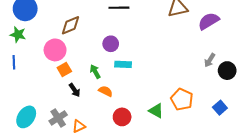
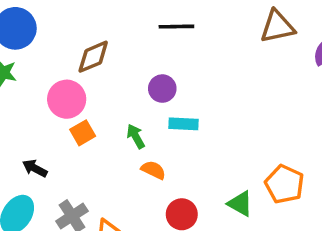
black arrow: (75, 90) -> (35, 168), moved, turned 152

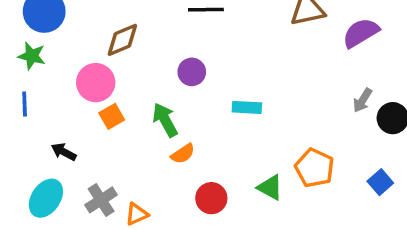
cyan rectangle: (184, 124) -> (247, 107), moved
green arrow: (136, 136) -> (165, 120), size x1.4
orange semicircle: (153, 170) -> (183, 154), turned 120

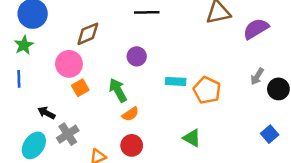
green star: (32, 56) -> (24, 45), turned 30
orange pentagon: (314, 168) -> (207, 90), moved
red circle: (211, 198) -> (132, 145), moved
gray cross: (101, 200) -> (68, 134), moved

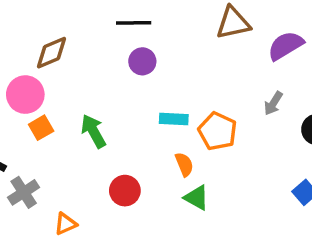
purple circle: (137, 56) -> (142, 61), moved
gray arrow: (257, 76) -> (273, 103), moved
orange semicircle: (130, 114) -> (184, 164), moved, turned -78
red circle: (132, 145) -> (125, 191), moved

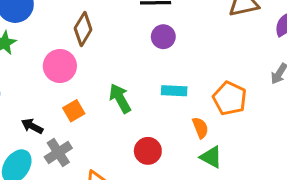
brown diamond: (52, 53) -> (83, 29), turned -36
cyan rectangle: (174, 119) -> (174, 91), moved
orange square: (41, 128) -> (74, 111), moved

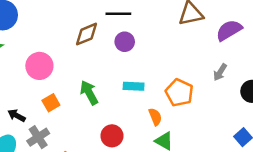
brown diamond: (83, 29) -> (87, 34), moved, turned 36

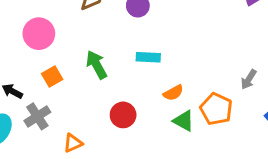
gray arrow: (220, 72) -> (249, 79), moved
orange pentagon: (179, 93) -> (216, 109), moved
orange semicircle: (155, 117) -> (173, 93), turned 84

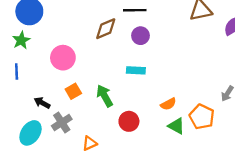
cyan rectangle: (148, 57) -> (136, 70), moved
green arrow: (96, 65) -> (105, 96), moved

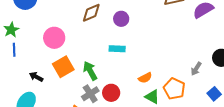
green star: (21, 40) -> (11, 30), moved
orange square: (73, 91) -> (63, 67), size x1.5
gray cross: (62, 122) -> (90, 94), moved

